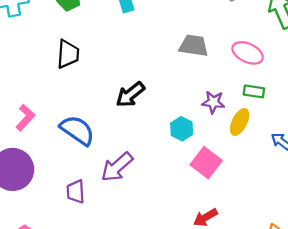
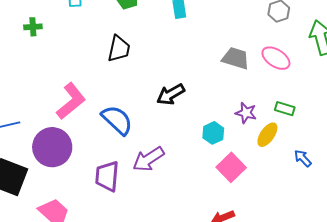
pink ellipse: (248, 53) -> (276, 58), moved
pink L-shape: (25, 118) -> (71, 101), size x1.5
purple trapezoid: (76, 192) -> (107, 176), size x1.4

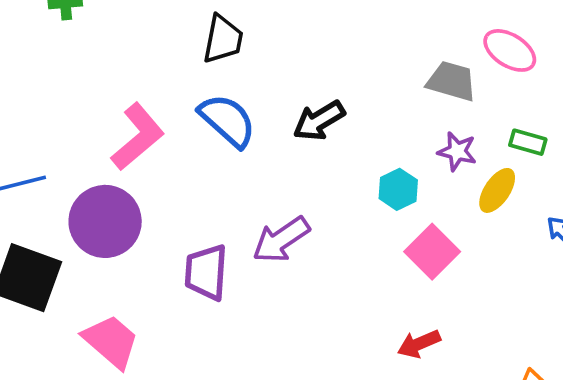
gray trapezoid: (236, 58) -> (452, 81), moved
blue semicircle: (117, 120) -> (227, 120), moved

